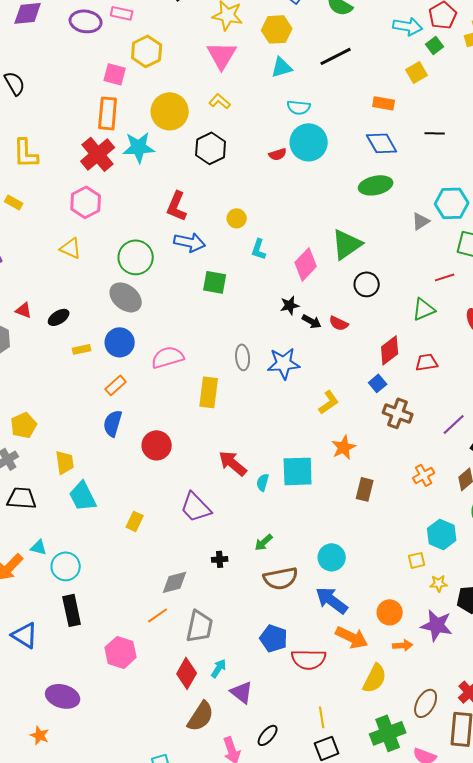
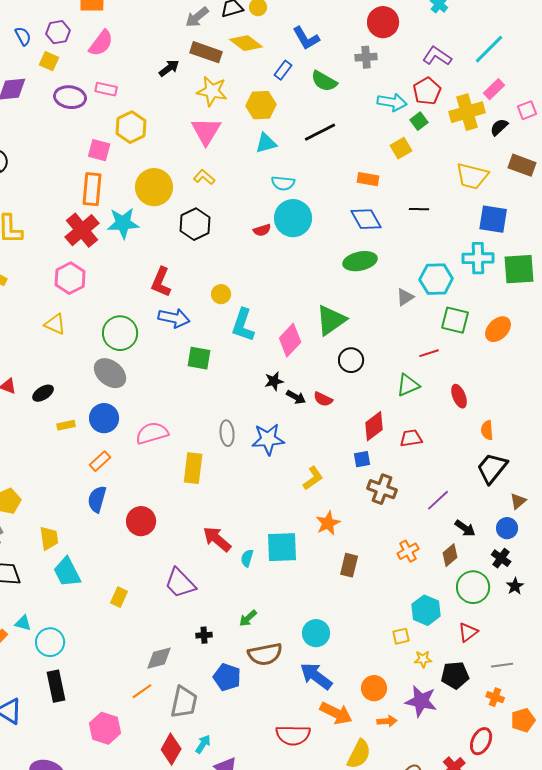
cyan L-shape: (259, 249) -> (243, 325), size x1.6
blue square: (378, 383) -> (362, 459), turned 30
blue pentagon: (274, 638) -> (227, 677), moved

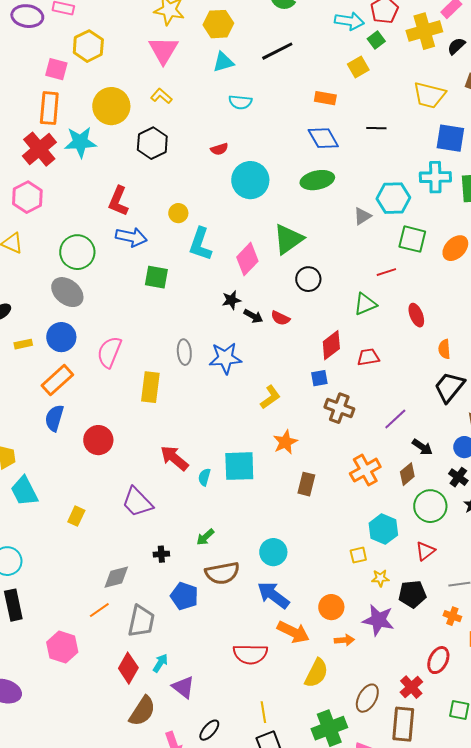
cyan circle: (293, 218) -> (250, 180), moved
pink semicircle: (152, 433) -> (109, 352), turned -52
orange rectangle: (100, 461) -> (57, 380), size x1.5
orange cross: (408, 551) -> (365, 470), size x1.4

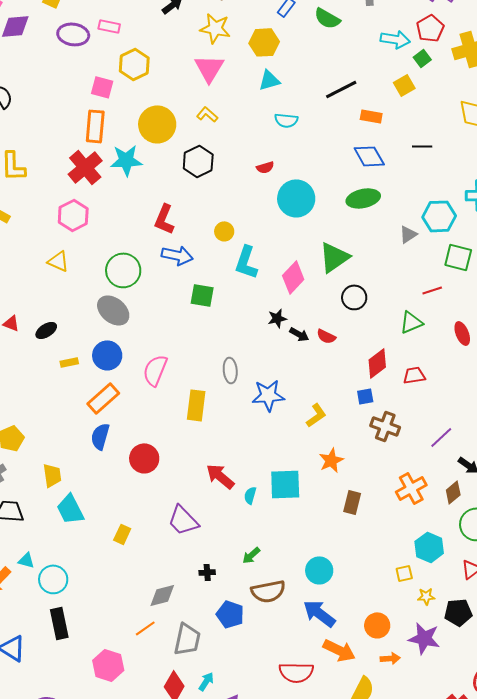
black line: (277, 51) -> (341, 89), moved
blue star: (225, 358) -> (268, 395), moved

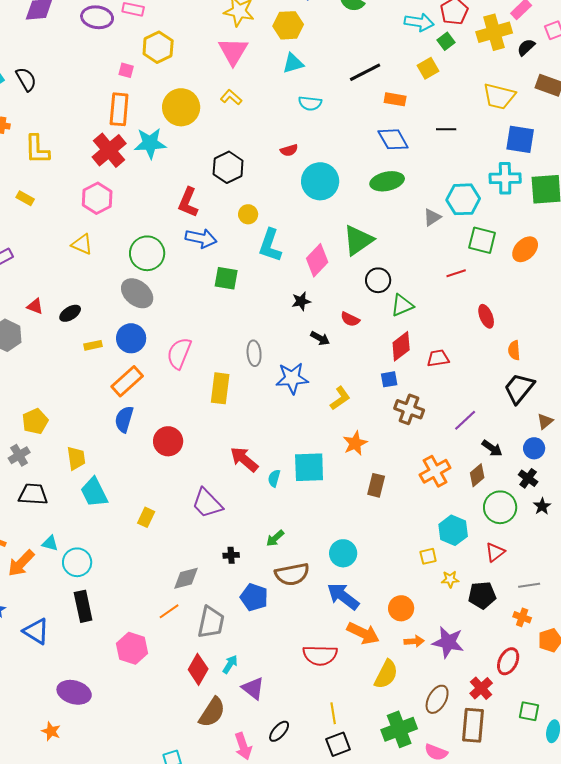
pink square: (102, 87) -> (126, 70), size x0.7
black hexagon: (198, 161) -> (228, 167), moved
green triangle: (411, 322) -> (402, 305), moved
black arrow: (299, 334) -> (320, 338), moved
purple star: (424, 638) -> (448, 642), moved

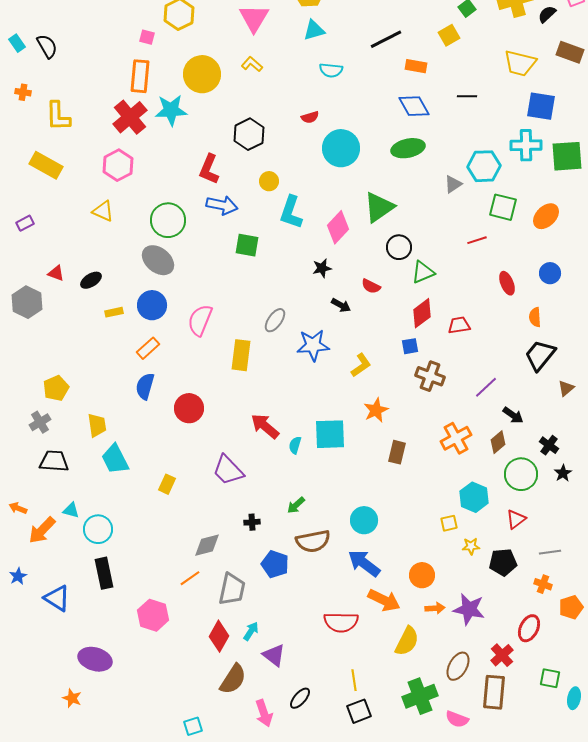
yellow rectangle: (25, 198) -> (46, 165), size x1.8
gray ellipse: (254, 353) -> (275, 320), turned 40
orange rectangle: (127, 381) -> (148, 348), size x0.7
blue circle: (534, 448) -> (550, 273), moved

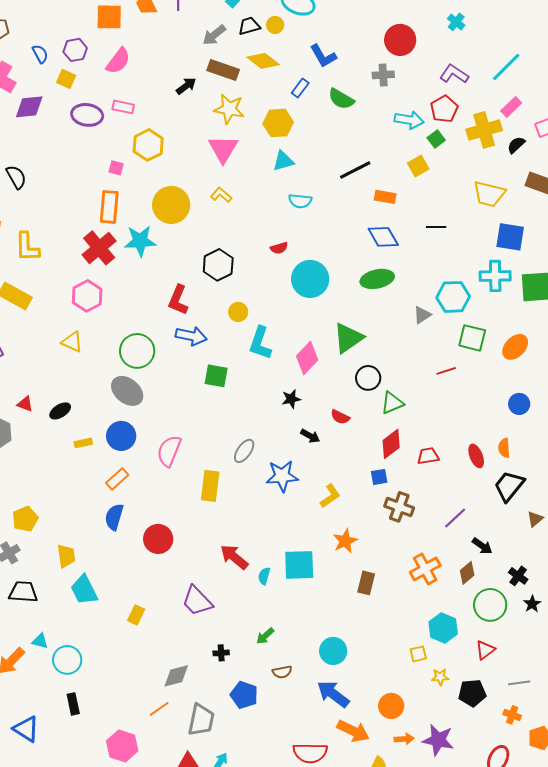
red ellipse: (507, 283) -> (476, 456), moved
brown semicircle: (313, 541) -> (282, 672), size x0.6
black rectangle: (104, 573) -> (73, 704), size x0.7

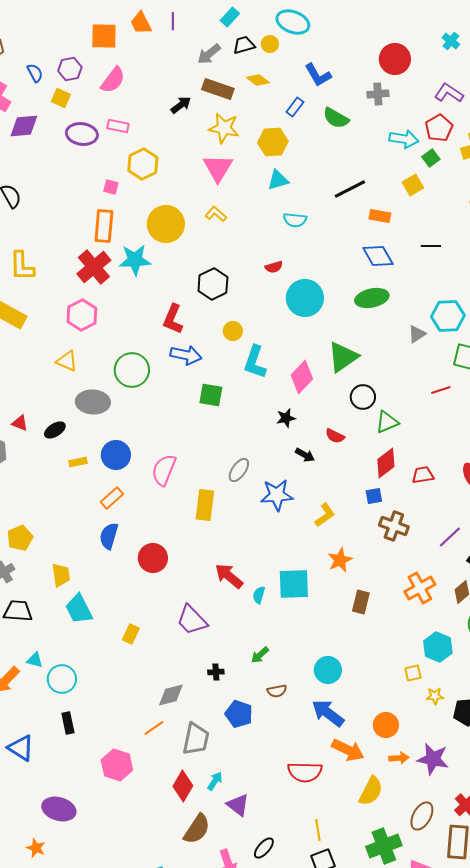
yellow diamond: (263, 61) -> (258, 80), size x0.7
gray ellipse: (127, 391) -> (93, 402), moved, turned -36

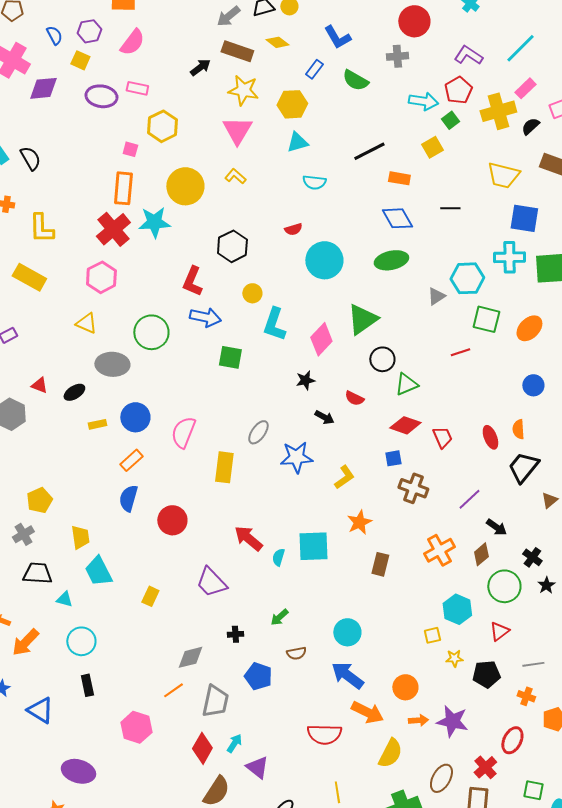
red diamond: (386, 463) -> (405, 425), turned 56
red trapezoid: (423, 475) -> (442, 437), turned 75
cyan triangle: (35, 660) -> (64, 599), moved

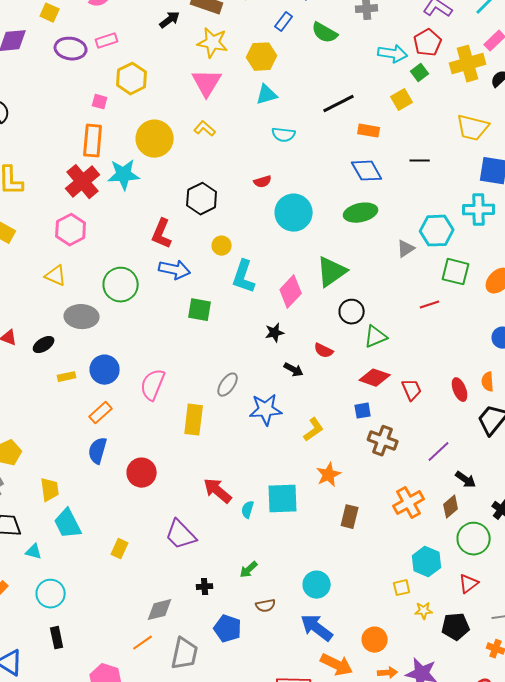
pink rectangle: (137, 88) -> (107, 41), turned -30

